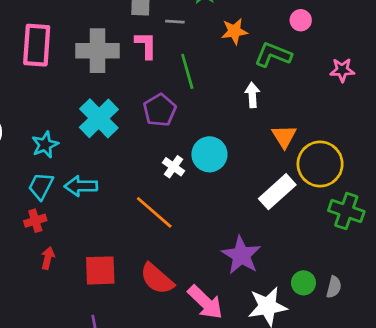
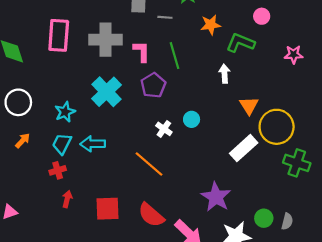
pink L-shape: (146, 45) -> (142, 51), moved
cyan circle: (209, 154) -> (192, 119), size x0.6

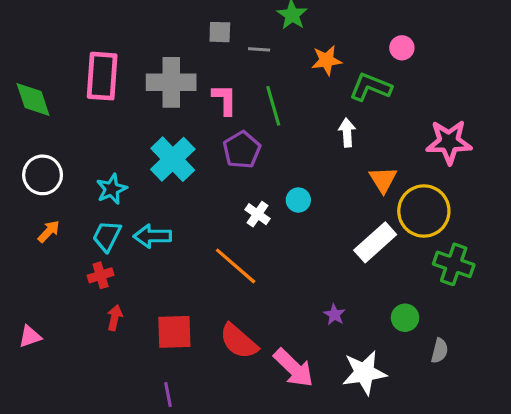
pink star: (294, 55) -> (449, 142), moved, size x1.6
purple star: (216, 197) -> (334, 315), size x0.5
green circle: (264, 218) -> (405, 318), moved

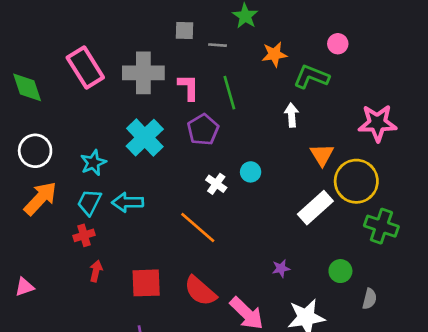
pink rectangle: (102, 76) -> (85, 68), turned -36
orange arrow: (49, 231) -> (40, 198), size x1.8
purple star: (334, 315) -> (281, 268), turned 30

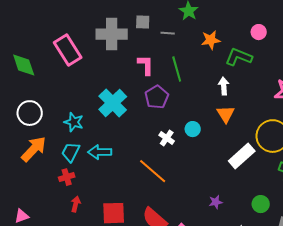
gray cross: (143, 73) -> (112, 34), moved
orange triangle: (322, 155) -> (226, 114), moved
cyan star: (93, 163) -> (74, 122), turned -30

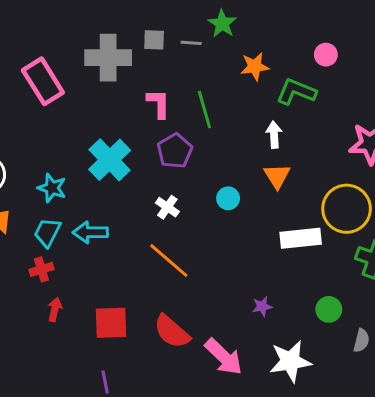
gray line: (168, 33) -> (191, 43), moved
white cross: (167, 138) -> (167, 207), moved
white rectangle: (242, 156) -> (301, 238), turned 36

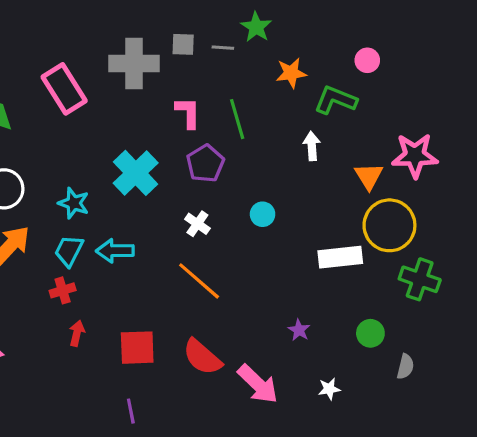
orange triangle: (277, 176) -> (369, 176), moved
purple star: (262, 306) -> (299, 330), turned -30
white star: (290, 361) -> (329, 389), size x0.5

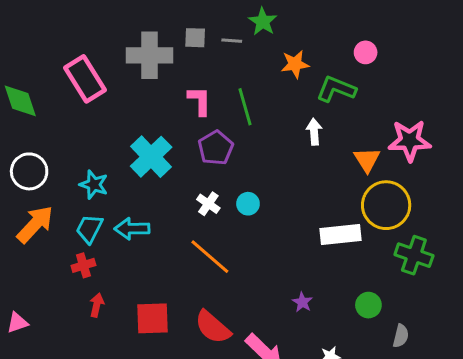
cyan circle: (263, 214) -> (248, 204), moved

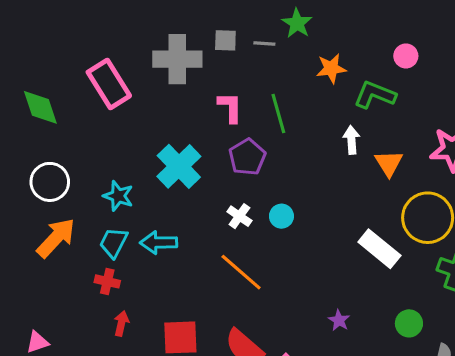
orange triangle: (367, 160) -> (389, 163), moved
white rectangle: (341, 235) -> (379, 249), turned 45
red cross: (83, 265) -> (107, 281), turned 30

